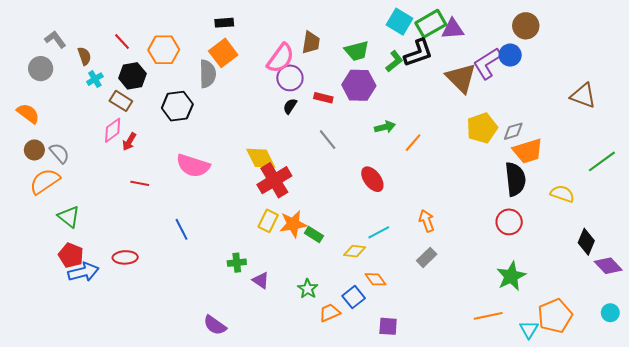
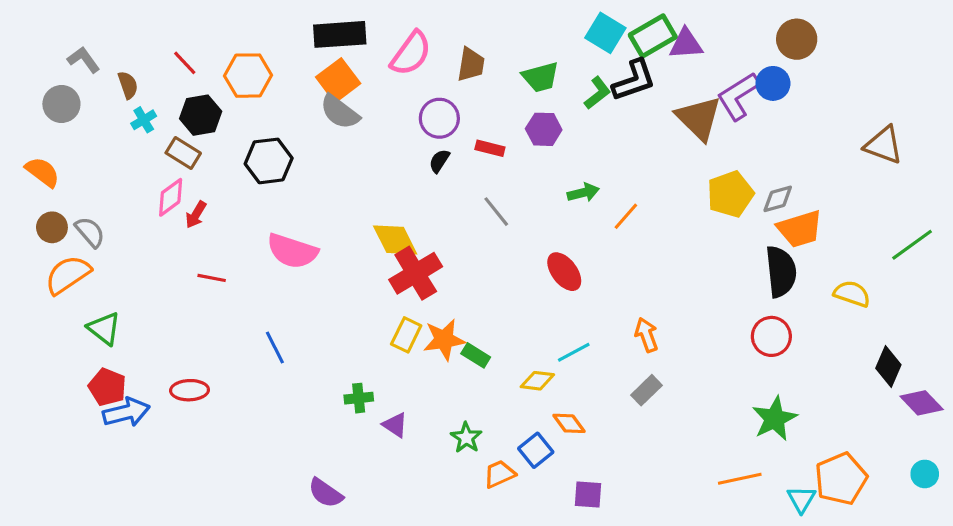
black rectangle: (224, 23) -> (340, 34), size x1.8
pink semicircle: (281, 58) -> (411, 53), moved
gray semicircle: (208, 74) -> (340, 112), moved, turned 128
purple hexagon: (359, 85) -> (544, 129), size x0.7

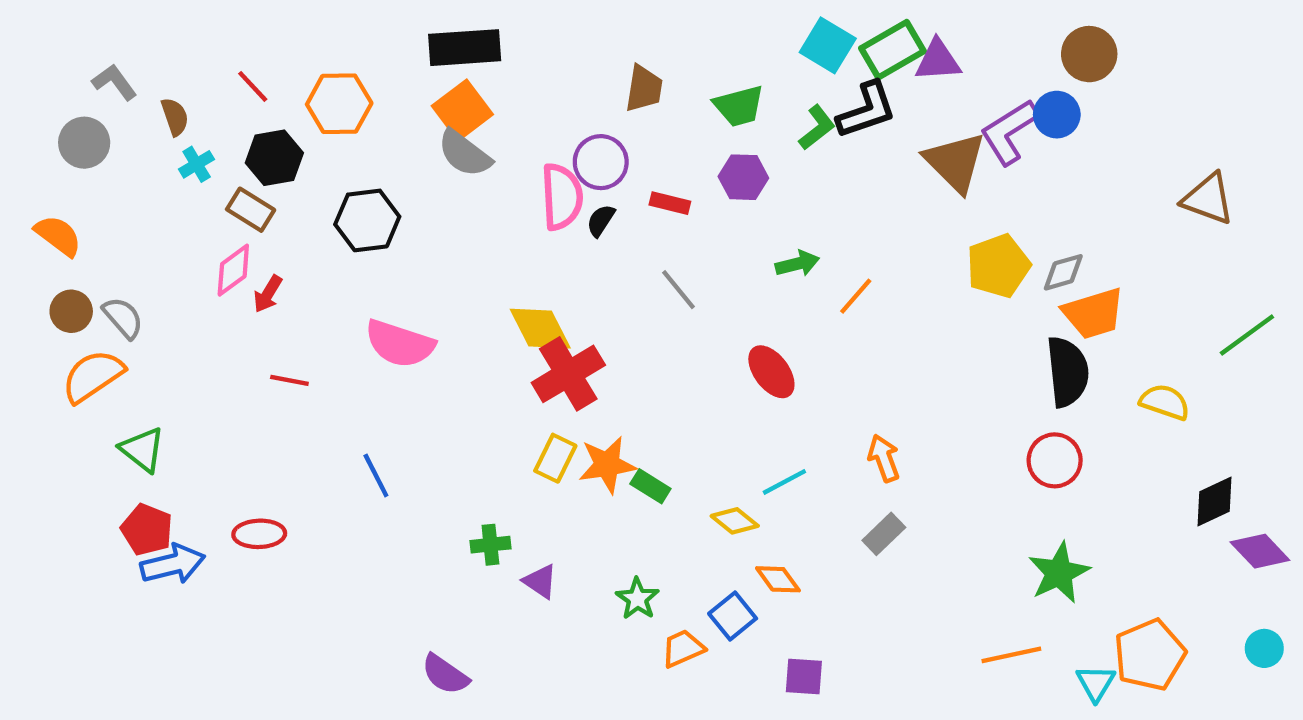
pink semicircle: (411, 53) -> (562, 197), moved, turned -39
black diamond: (888, 366) -> (1215, 501), turned 42
yellow diamond: (537, 381) -> (735, 521), turned 32

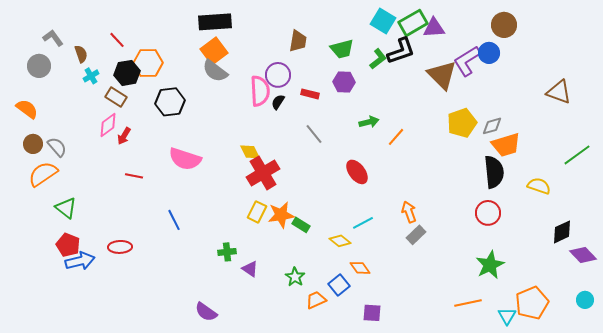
orange hexagon: (339, 104) -> (148, 63), moved
yellow diamond: (540, 329) -> (250, 152), size x0.7
gray rectangle: (884, 534) -> (416, 235), moved

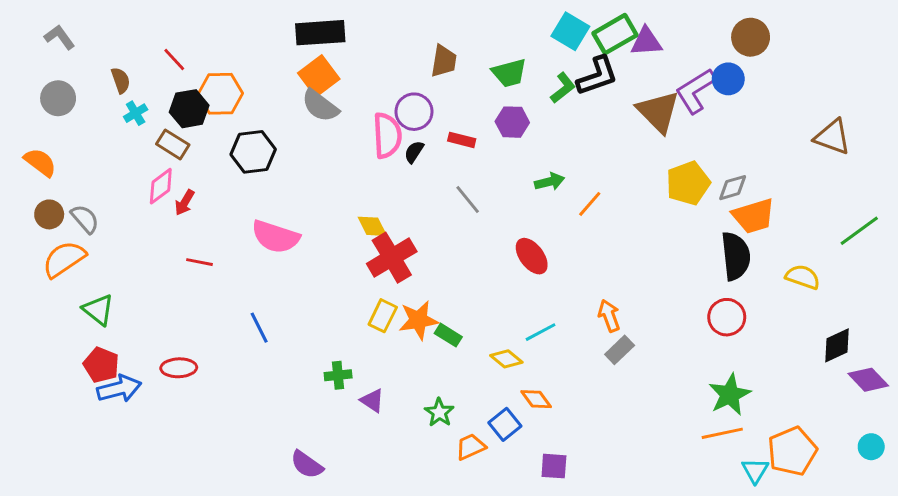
gray L-shape: (53, 38) -> (60, 37), moved
orange line: (468, 303) -> (722, 433), moved

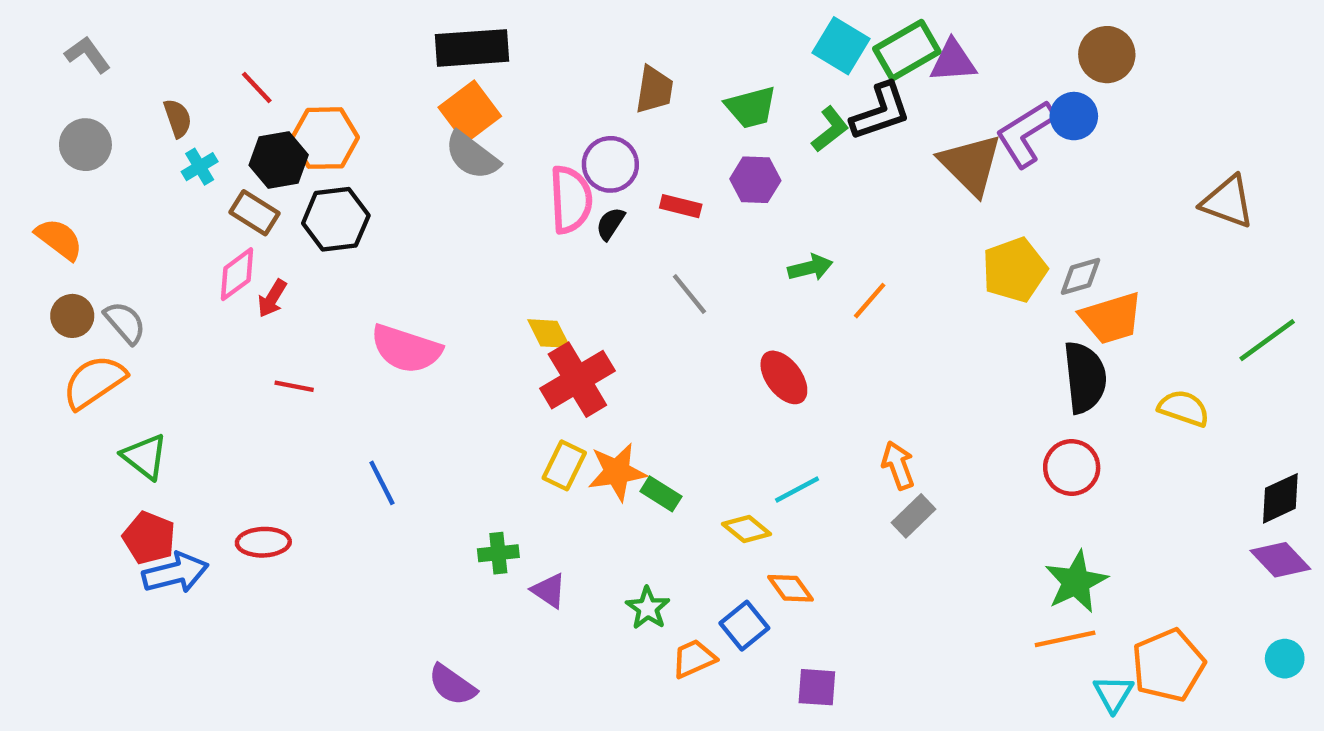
black hexagon: (253, 152) -> (336, 219), moved
black diamond: (837, 345) -> (1280, 498), moved

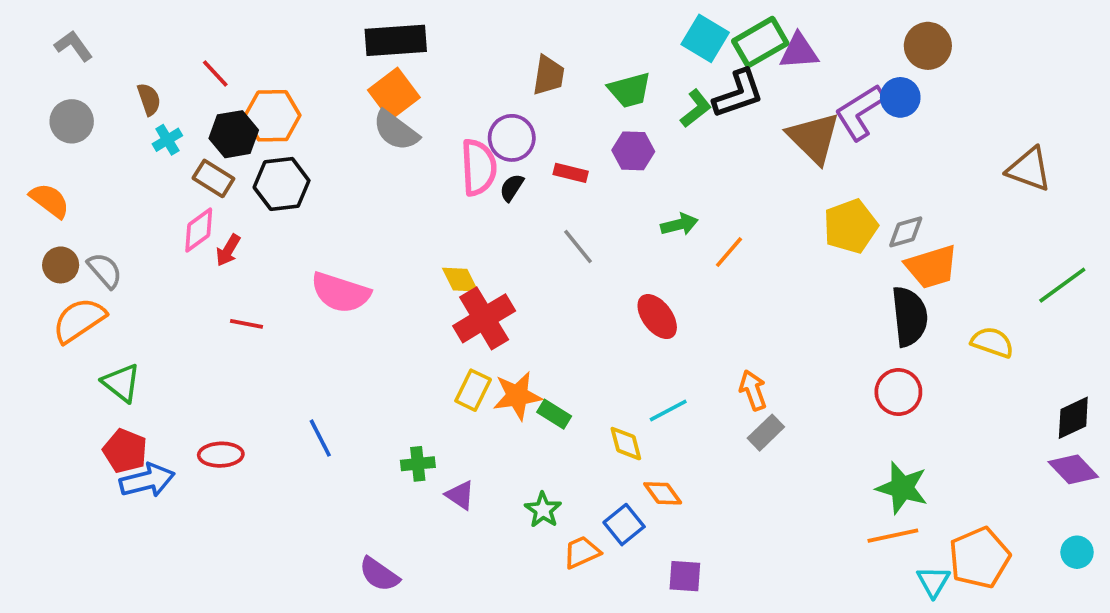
blue line: (382, 483) -> (320, 438), moved
yellow diamond: (747, 529) -> (626, 444), turned 36
green star: (1076, 582) -> (902, 488), turned -30

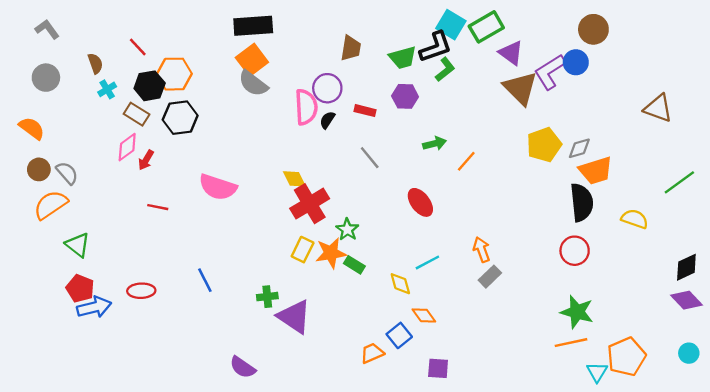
purple triangle: (799, 51) -> (511, 53), moved, turned 40
black L-shape: (738, 94) -> (436, 47), moved
purple triangle: (460, 495) -> (294, 317), size x1.8
green star: (543, 510) -> (347, 229), moved

